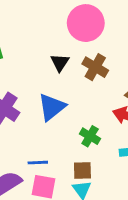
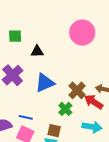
black triangle: (60, 62) -> (37, 51), moved, turned 40
brown cross: (95, 67) -> (77, 90), moved

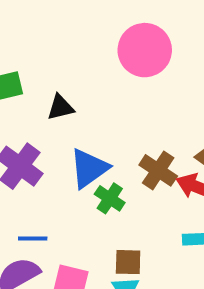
green cross: (65, 109) -> (110, 198), moved
blue line: (26, 117) -> (33, 238), moved

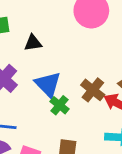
blue triangle: (89, 168) -> (48, 84), turned -44

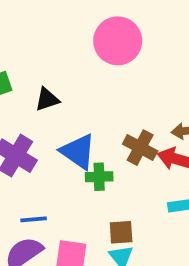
green cross: (60, 105) -> (99, 177), turned -30

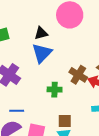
black triangle: (47, 99) -> (41, 33), moved
blue triangle: (78, 152) -> (42, 53), moved, turned 35

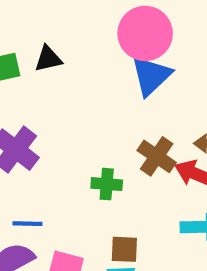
black triangle: (41, 33) -> (48, 59), moved
blue triangle: (42, 53) -> (151, 76), moved

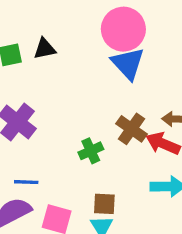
blue triangle: (151, 76) -> (128, 63), turned -30
green cross: (107, 184) -> (91, 151), turned -30

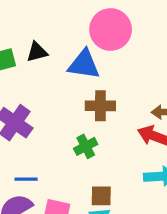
blue triangle: (128, 63) -> (84, 64), moved, turned -36
brown cross: (131, 129) -> (100, 106), moved, turned -32

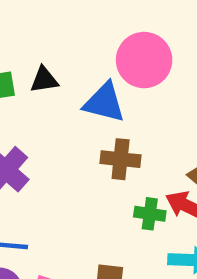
green cross: (86, 146) -> (150, 214), moved, turned 30

